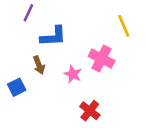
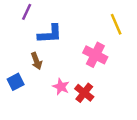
pink star: (73, 74) -> (61, 87), moved
red cross: (90, 111) -> (84, 93), moved

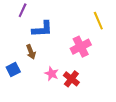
pink cross: (95, 55) -> (81, 47), turned 36

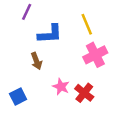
yellow line: (98, 21) -> (87, 24), moved
blue square: (13, 69) -> (18, 97), moved

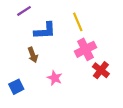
purple line: (27, 12) -> (24, 11), turned 32
red cross: (84, 93) -> (101, 70), moved

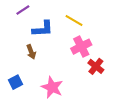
yellow line: (78, 22) -> (74, 21), turned -36
pink star: (55, 78) -> (52, 87), moved, size x1.5

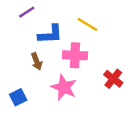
pink cross: (81, 47) -> (75, 55), moved, turned 30
pink star: (52, 87) -> (64, 87), moved

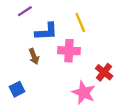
yellow line: (87, 24) -> (80, 22), turned 36
pink star: (64, 87) -> (84, 93), moved

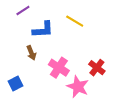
yellow line: (80, 22) -> (75, 21), turned -36
pink cross: (69, 51) -> (59, 68), moved, turned 30

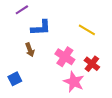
yellow line: (75, 21) -> (87, 30), moved
pink cross: (59, 68) -> (65, 57), moved

